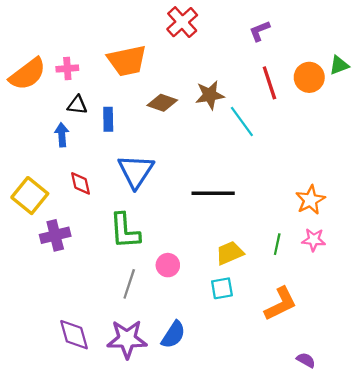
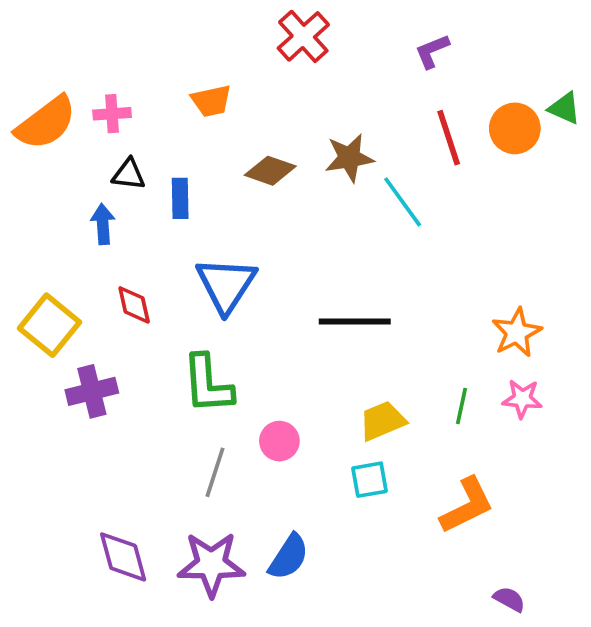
orange trapezoid: (127, 61) -> (211, 101), size x0.6
green triangle: (339, 65) -> (564, 108), turned 45

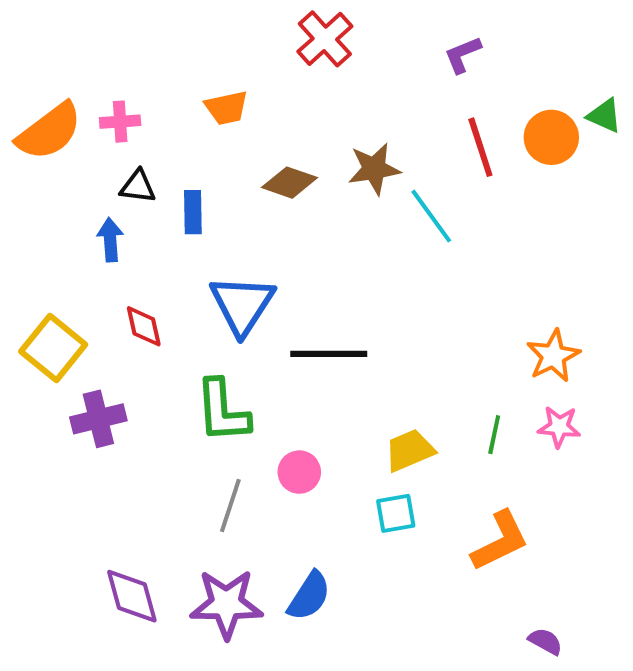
black line: (355, 322) -> (329, 354), moved

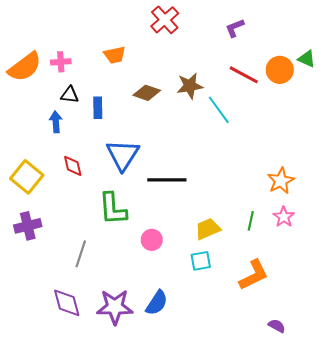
red line: (480, 147) -> (244, 75), turned -44
purple cross: (98, 419) -> (28, 226), moved
pink star: (559, 427) -> (284, 217), turned 30
gray line: (230, 506) -> (81, 254), moved

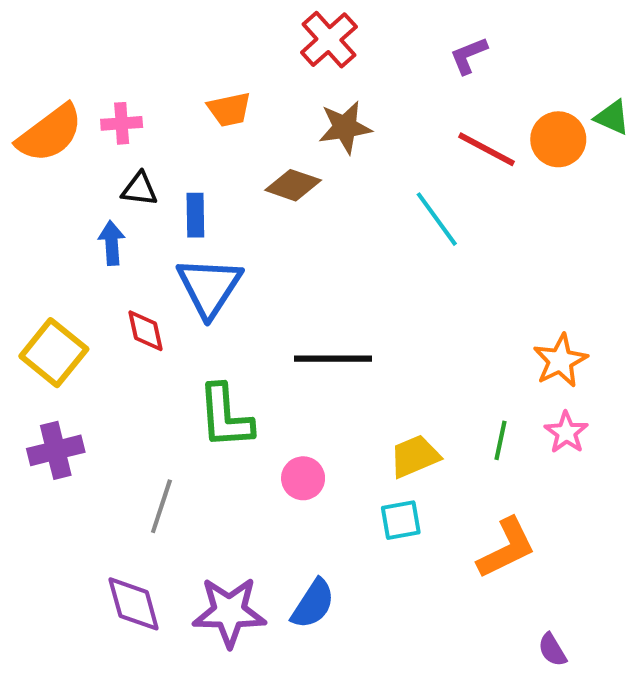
brown star: (190, 86) -> (345, 127), moved
blue triangle: (123, 155) -> (209, 287), moved
purple semicircle: (277, 326) -> (552, 650), turned -150

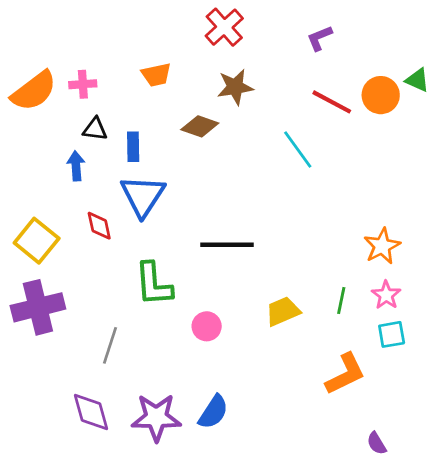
purple cross: (56, 450) -> (38, 307), size x1.4
cyan square: (401, 520) -> (392, 334), moved

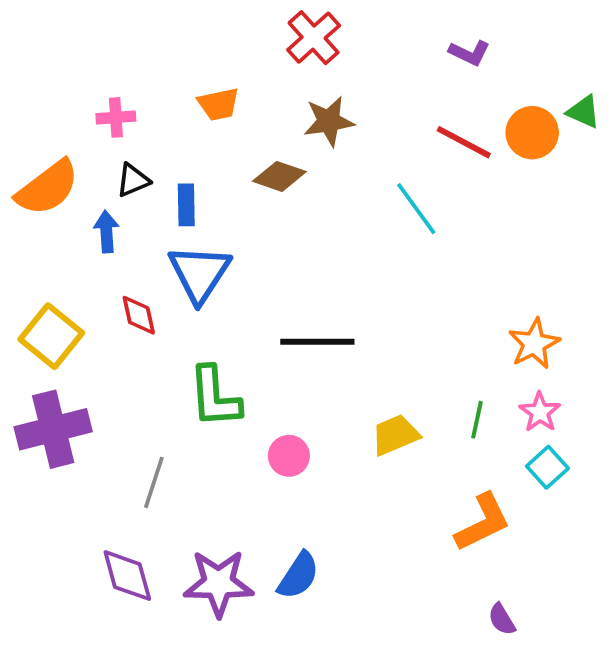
purple L-shape: (319, 38) -> (469, 53), moved, turned -132
orange semicircle: (34, 91) -> (47, 188), moved
black triangle: (95, 129) -> (133, 180), turned -30
cyan square: (392, 334) -> (547, 467), turned -32
purple semicircle: (377, 443) -> (502, 619), moved

